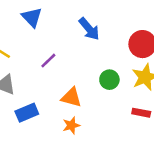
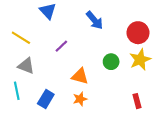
blue rectangle: (27, 113) -> (46, 99), moved, turned -36
red rectangle: (141, 113) -> (137, 101), moved, turned 64

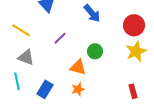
green circle: (111, 62) -> (95, 51), moved

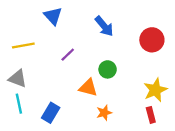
yellow line: (21, 30) -> (23, 46), turned -42
yellow star: (136, 51) -> (155, 90), moved
gray triangle: (26, 57) -> (18, 79), moved
orange star: (78, 89) -> (104, 113), moved

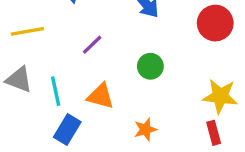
orange triangle: (88, 88) -> (101, 96), moved
yellow star: (155, 90) -> (220, 96), turned 30
cyan line: (19, 104) -> (56, 91), moved

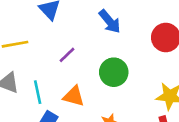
green circle: (150, 66) -> (114, 72), size x1.4

